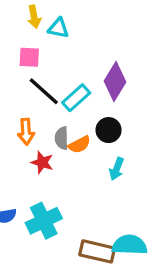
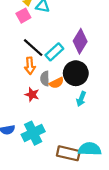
pink square: (29, 57) -> (23, 16), moved, turned -32
black circle: (109, 130) -> (76, 73), size x1.5
orange arrow: (26, 132) -> (30, 66), moved

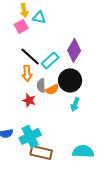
brown rectangle: (68, 153) -> (41, 152), moved

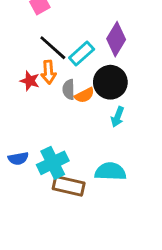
red star: (29, 100) -> (30, 81), moved
cyan semicircle: (83, 151) -> (110, 171), moved

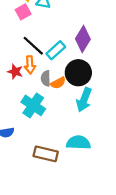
cyan arrow: (118, 117) -> (84, 100), size x1.5
cyan cross: (53, 163) -> (33, 105), moved, turned -30

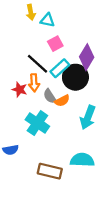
pink square: (23, 12) -> (55, 44), moved
black circle: (78, 73) -> (75, 77), moved
gray semicircle: (46, 78) -> (50, 96), turned -32

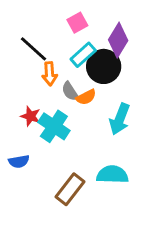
black line: (37, 64) -> (33, 49), moved
red star: (20, 89) -> (31, 116), moved
brown rectangle: (50, 171) -> (70, 189), turned -65

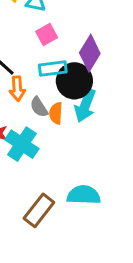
cyan rectangle: (83, 55) -> (53, 69), turned 35
orange semicircle: (86, 97) -> (56, 113), turned 120
cyan arrow: (120, 119) -> (85, 106), moved

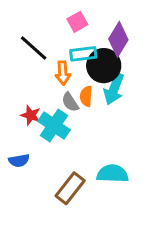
orange arrow: (17, 89) -> (63, 73), moved
gray semicircle: (39, 107) -> (70, 102), moved

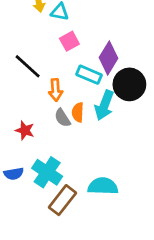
cyan rectangle: (83, 54) -> (89, 75), moved, turned 30
black circle: (104, 66) -> (129, 84), moved
cyan cross: (54, 125) -> (47, 172), moved

